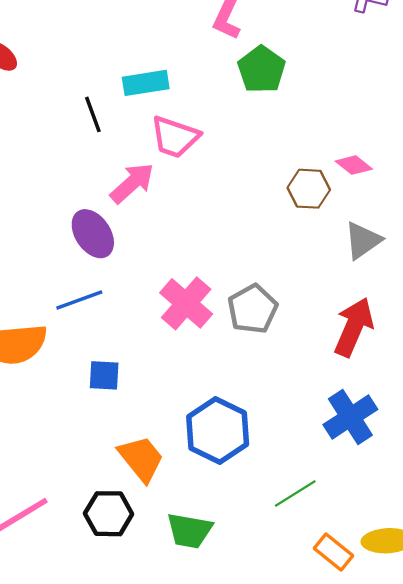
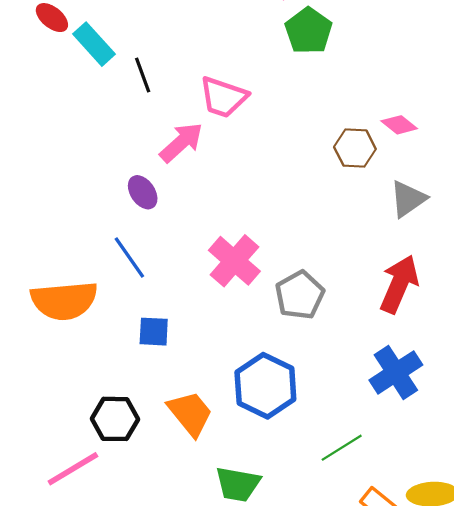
cyan rectangle: (146, 83) -> (94, 44), moved, turned 57
purple ellipse: (93, 234) -> (143, 192), size x0.7
blue line: (79, 300) -> (129, 257), turned 75
gray pentagon: (253, 309) -> (300, 295), moved
black hexagon: (109, 514) -> (115, 419), moved

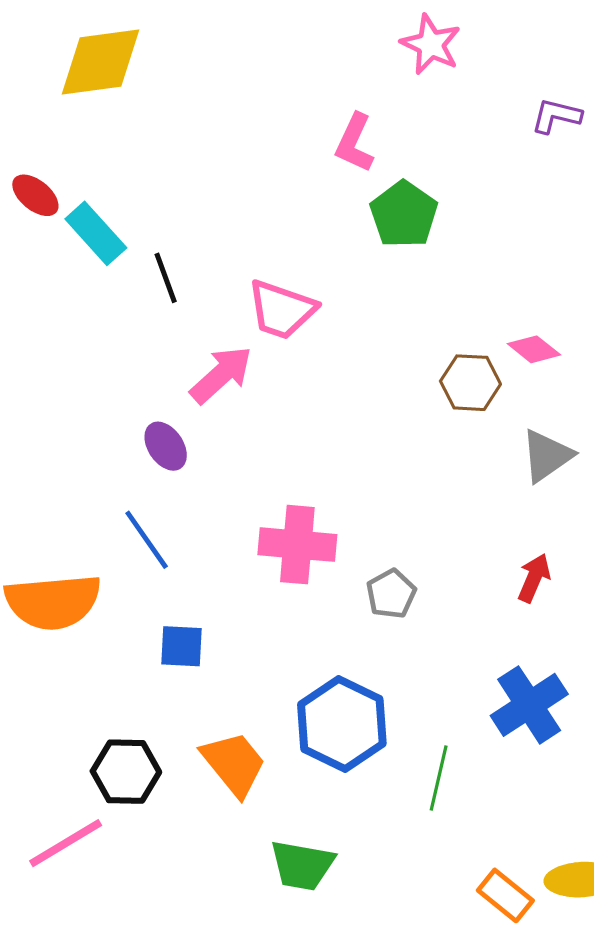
pink cross: (234, 261) -> (297, 545), turned -36
red arrow: (399, 284) -> (534, 578), size x0.6
gray pentagon: (300, 295) -> (391, 594), size x0.7
green line: (342, 448) -> (439, 778), moved, turned -45

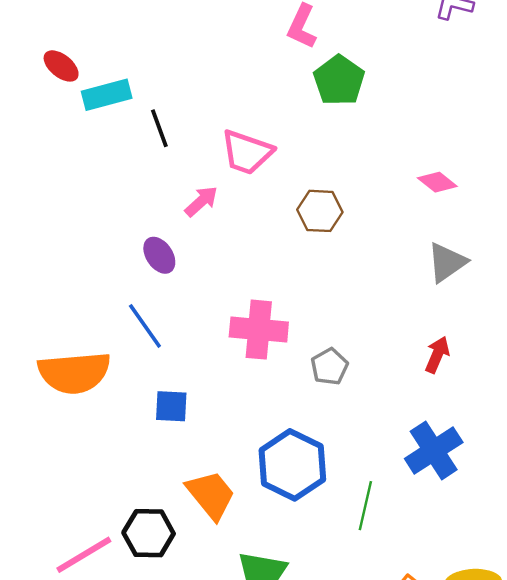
cyan rectangle: (96, 233) -> (107, 95), turned -63
pink arrow: (221, 375) -> (201, 201), size x0.7
brown hexagon: (470, 383) -> (320, 211), moved
black hexagon: (126, 772) -> (149, 533), moved

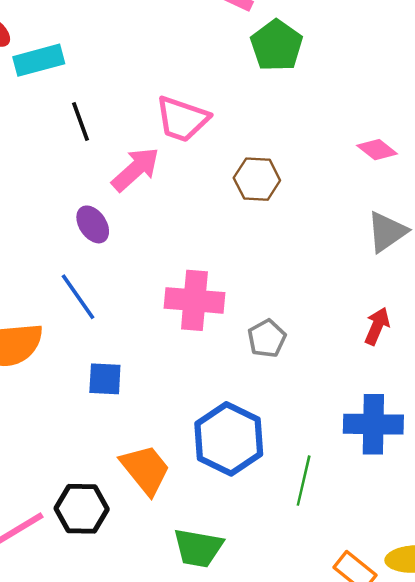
black line: (159, 128) -> (80, 121), moved
pink arrow: (201, 201) -> (136, 169), size x1.4
blue cross: (434, 451) -> (373, 424), turned 34

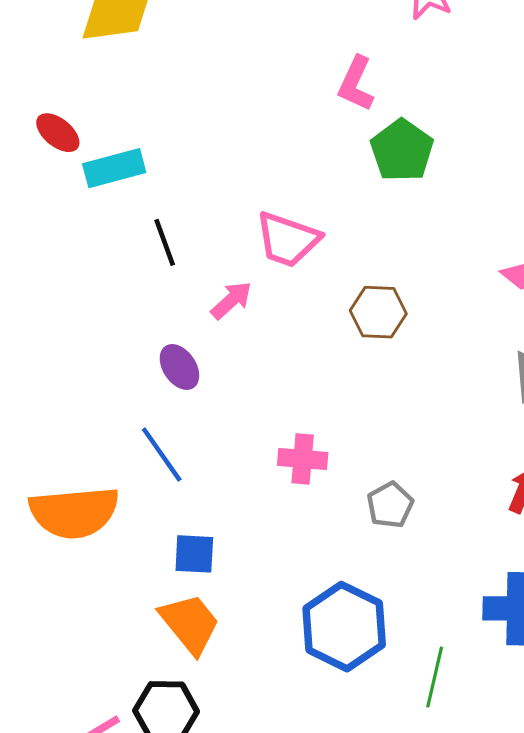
pink arrow: (136, 169) -> (231, 300), size x0.7
pink cross: (194, 300) -> (303, 459), size x0.7
orange trapezoid: (145, 470) -> (190, 624), moved

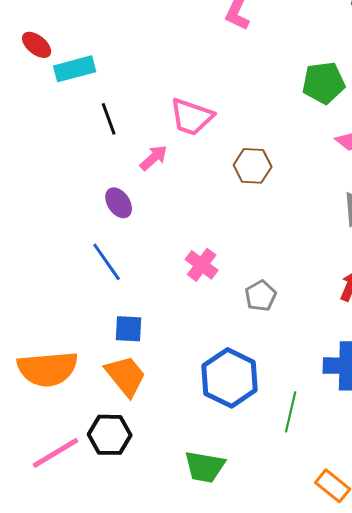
green pentagon: (402, 150) -> (324, 83), moved, turned 30
pink cross: (303, 459) -> (202, 265), turned 32
orange semicircle: (74, 512) -> (48, 369), moved

